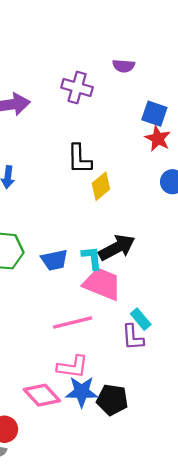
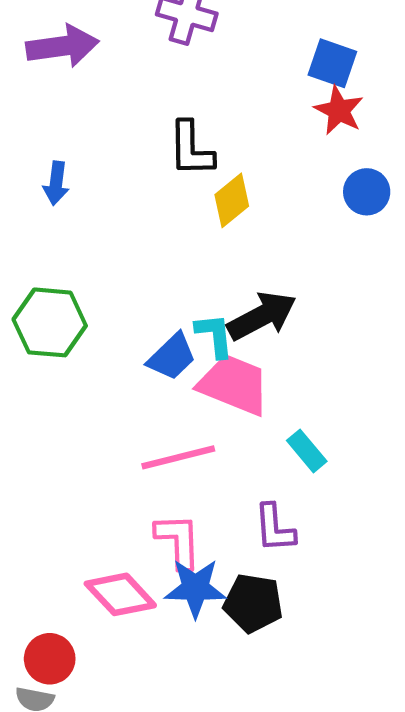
blue trapezoid: (54, 260) -> (172, 357), moved, turned -32
purple L-shape: (133, 337) -> (275, 528), moved
pink L-shape: (73, 367) -> (178, 541), turned -100

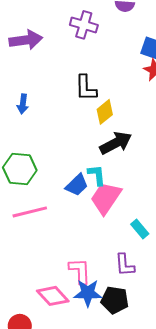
black arrow: (262, 316) -> (116, 143), moved
pink trapezoid: (234, 385) -> (106, 198), turned -78
pink line: (178, 457) -> (30, 212), moved

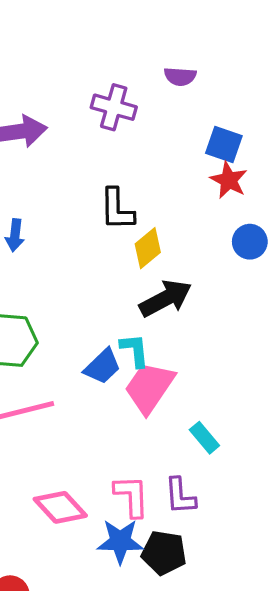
pink L-shape: (80, 271) -> (132, 496), moved
pink diamond: (53, 296) -> (60, 507), moved

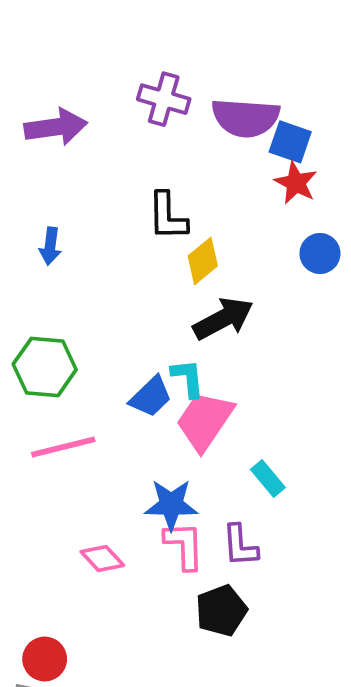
purple semicircle: (180, 76) -> (246, 118), moved, size x1.8
pink diamond: (60, 507) -> (102, 559), size x0.7
blue star: (120, 541) -> (171, 505), moved
black pentagon: (164, 553) -> (221, 611), turned -30

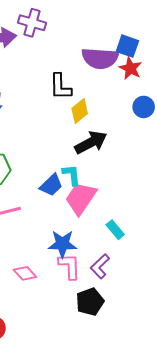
purple cross: (164, 99) -> (32, 23), moved
purple semicircle: (246, 118) -> (100, 58), moved
purple L-shape: (240, 546) -> (100, 266), turned 50

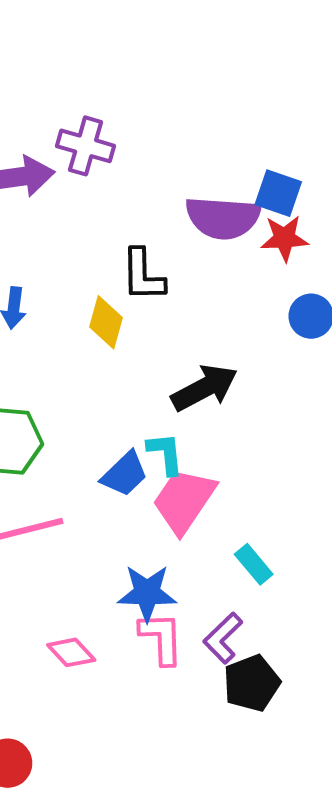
red star: (130, 68) -> (284, 238), turned -30
yellow diamond: (80, 111) -> (106, 322), moved, turned -35
black pentagon: (90, 302) -> (252, 683), moved

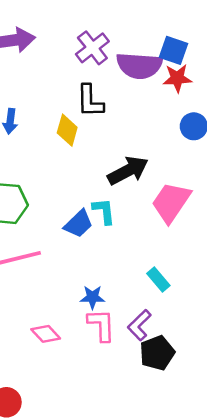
purple cross: (86, 146) -> (92, 48), moved, turned 36
pink trapezoid: (184, 501) -> (171, 202), moved
blue star: (147, 593) -> (92, 297), size x0.7

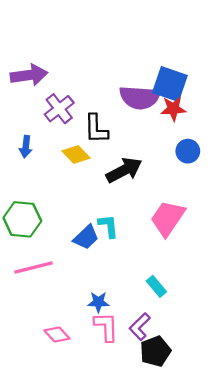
purple cross: (92, 48) -> (59, 109), moved
blue square: (173, 50) -> (170, 84), size x1.4
yellow diamond: (67, 130) -> (76, 155), turned -60
black arrow: (128, 171) -> (124, 170), moved

